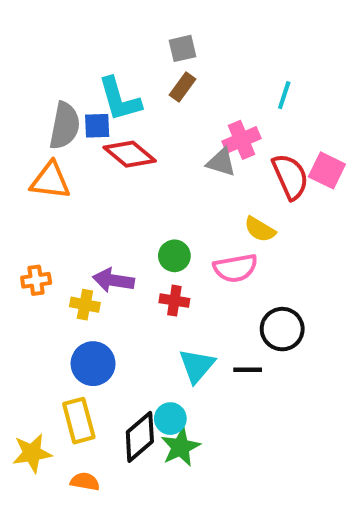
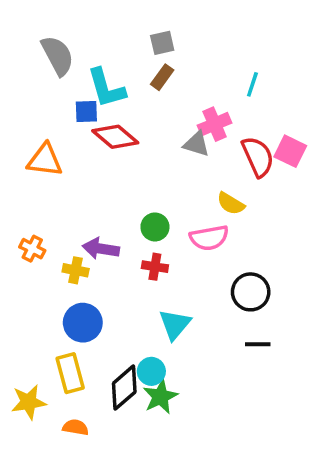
gray semicircle: (65, 126) -> (58, 56), moved, turned -39
orange cross: (36, 280) -> (32, 249), turned 35
black line: (248, 370) -> (258, 344), moved

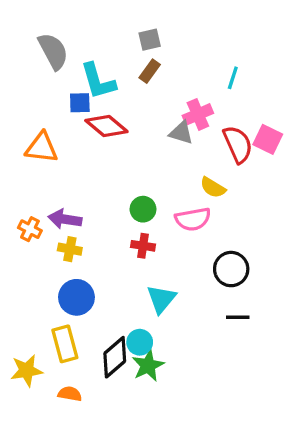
purple arrow: (101, 249) -> (65, 219), moved

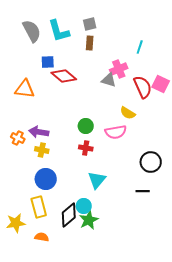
brown rectangle: (150, 71) -> (90, 43), turned -32
cyan L-shape: (98, 81) -> (59, 31), moved
black circle: (231, 269) -> (151, 162), moved

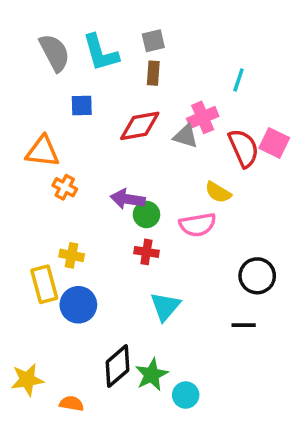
red diamond: (64, 76) -> (140, 126), moved, turned -50
purple arrow: (39, 132) -> (128, 199), moved
orange cross: (18, 138) -> (65, 187), moved
cyan circle: (84, 206) -> (186, 395), moved
yellow rectangle: (39, 207) -> (44, 284), moved

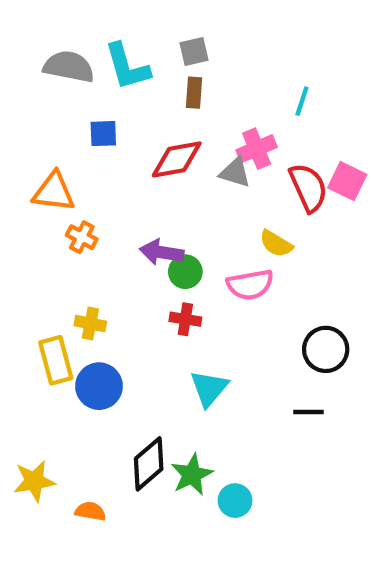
gray semicircle: (55, 53) -> (69, 67), turned -51

